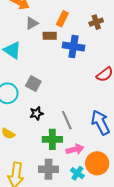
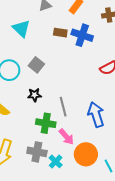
brown rectangle: (50, 36) -> (60, 33), moved
pink arrow: (75, 149) -> (66, 137), turned 54
cyan cross: (77, 173) -> (56, 161), moved

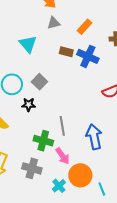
black star: (35, 95) -> (29, 105), moved
cyan cross: (56, 161) -> (59, 186), moved

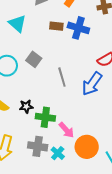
black star: (29, 105) -> (26, 106), moved
gray line: (62, 126) -> (62, 77), moved
blue arrow: (94, 137) -> (92, 84), moved, turned -125
cyan cross: (59, 186) -> (58, 153), moved

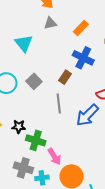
brown rectangle: (56, 26) -> (65, 77), moved, turned -72
cyan cross: (58, 153) -> (42, 178), turned 32

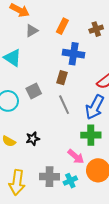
gray square: (34, 81) -> (34, 91), turned 35
green cross: (36, 140) -> (91, 135), moved

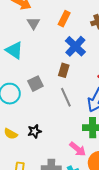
gray triangle: (32, 31) -> (34, 23), turned -32
blue cross: (74, 54) -> (75, 46), turned 35

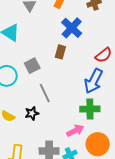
gray line: (66, 97) -> (45, 93), moved
pink arrow: (78, 149) -> (75, 131), turned -66

